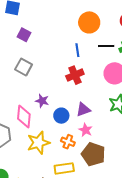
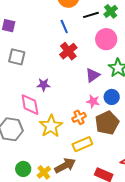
purple triangle: (83, 109) -> (93, 75), moved
blue circle: (61, 116) -> (112, 97), moved
orange cross: (68, 142) -> (79, 117), turned -32
brown pentagon: (93, 154) -> (107, 123), turned -30

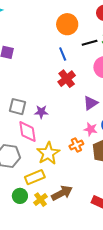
gray square: (17, 57) -> (17, 107), moved
yellow rectangle: (82, 144) -> (35, 177), moved

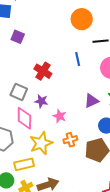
blue line: (63, 54) -> (78, 59), moved
red cross: (67, 79) -> (43, 71), moved, turned -30
pink star: (91, 129) -> (60, 116), moved

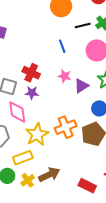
red cross: (43, 71) -> (31, 73), moved
pink star: (60, 116) -> (65, 76), moved
orange cross: (70, 140) -> (66, 127), size x1.5

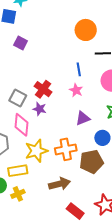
pink star: (65, 76) -> (76, 90), moved
purple triangle: (81, 86) -> (83, 118), moved
brown arrow: (49, 175) -> (59, 184), moved

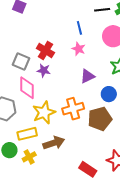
brown arrow: (59, 184) -> (54, 143), moved

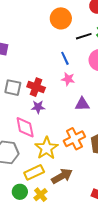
gray square: (21, 62) -> (13, 88), moved
purple triangle: (87, 76) -> (82, 104), turned 35

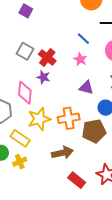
blue line: (65, 58) -> (83, 39), turned -40
yellow rectangle: (34, 172) -> (20, 138), turned 42
brown arrow: (62, 176) -> (62, 153), moved

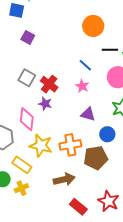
yellow star: (39, 119) -> (41, 146), turned 30

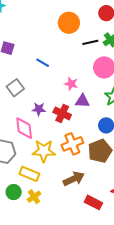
blue line: (85, 65) -> (43, 63), moved
gray square: (27, 78) -> (15, 88), turned 36
red cross: (49, 84) -> (62, 113), moved
purple triangle: (88, 114) -> (82, 101), moved

